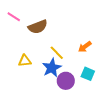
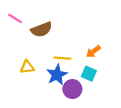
yellow line: (57, 53) -> (62, 58), turned -42
cyan square: (88, 74) -> (89, 74), moved

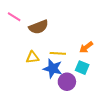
yellow triangle: (27, 67) -> (32, 57), moved
blue star: (57, 75) -> (53, 69), turned -30

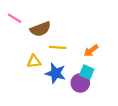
yellow line: (58, 53) -> (58, 47), moved
purple circle: (67, 82) -> (80, 83), moved

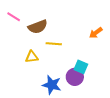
orange arrow: (91, 51) -> (96, 33), moved
blue star: (56, 73) -> (52, 85), moved

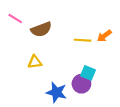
yellow line: (54, 44) -> (83, 40), moved

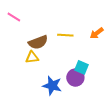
brown semicircle: (41, 29) -> (38, 42), moved
yellow line: (83, 40) -> (65, 35), moved

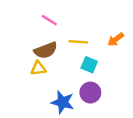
pink line: (14, 17) -> (49, 20), moved
cyan square: (81, 67) -> (89, 65), moved

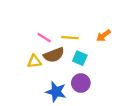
pink line: (49, 20) -> (44, 38), moved
brown semicircle: (46, 50) -> (54, 55), moved

